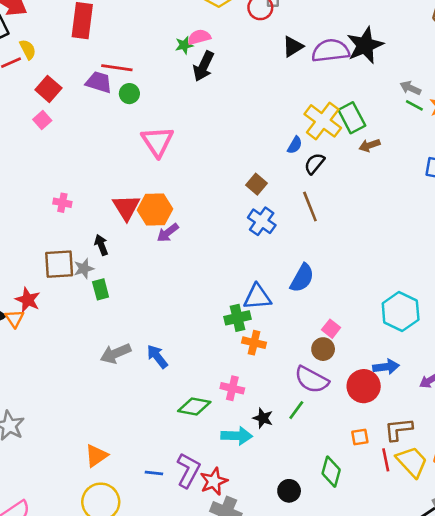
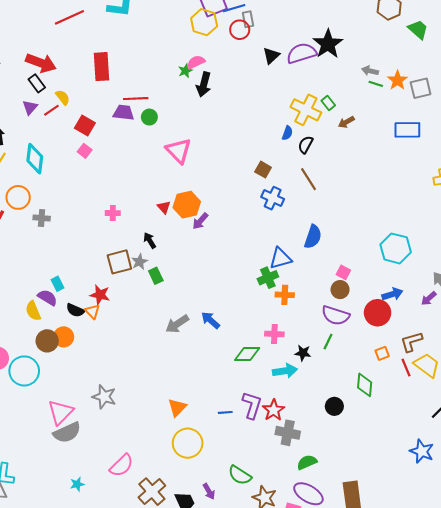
green rectangle: (352, 118) -> (328, 103), size x0.6
red triangle: (126, 207) -> (164, 207), size x0.6

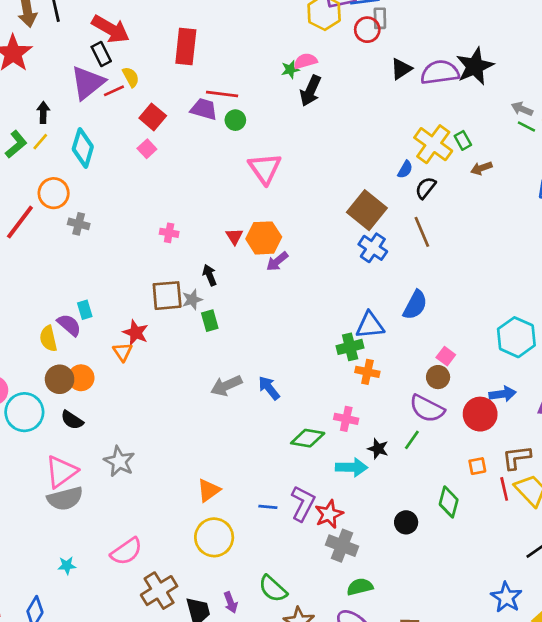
purple triangle: (30, 107) -> (88, 83), size x1.8
brown square: (263, 170) -> (367, 210), size x1.8
black semicircle: (75, 310) -> (72, 420), moved

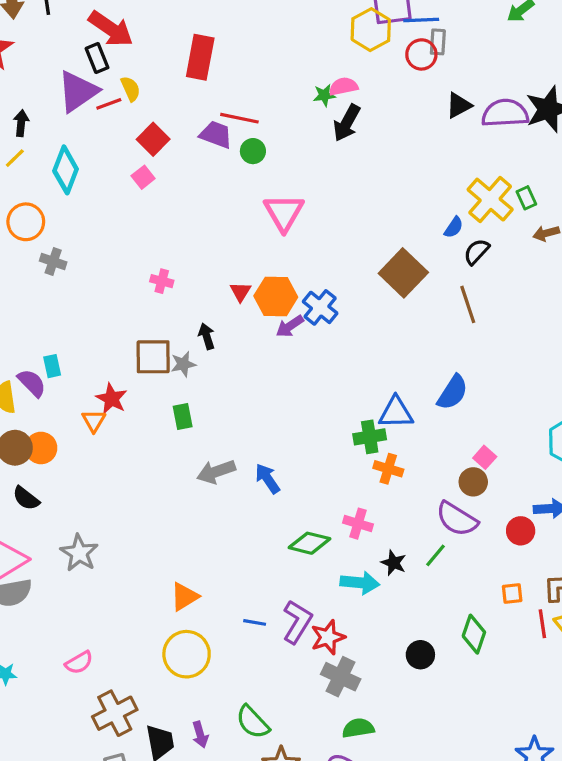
blue cross: (373, 248) -> (320, 307), moved
green rectangle: (210, 321) -> (183, 416), moved
red circle: (480, 414) -> (521, 531), size x0.7
pink semicircle: (126, 551) -> (79, 663), size x0.7

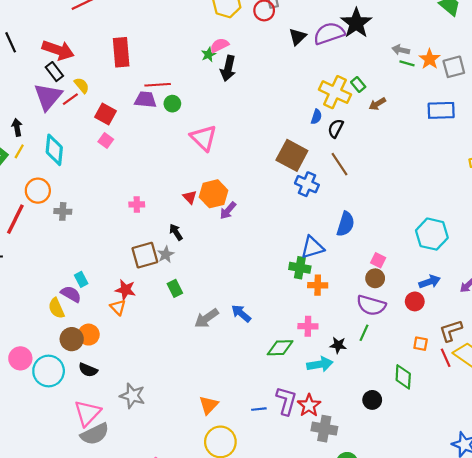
blue cross: (320, 307) -> (307, 184), moved
green cross: (370, 437) -> (300, 268), turned 35
orange square: (512, 593) -> (421, 344), turned 32

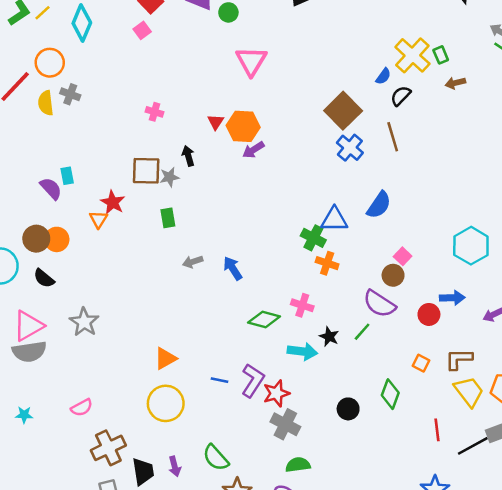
yellow semicircle: (56, 308) -> (46, 103), moved
gray arrow: (207, 318) -> (193, 262), size x0.7
red line: (446, 358) -> (437, 430), moved

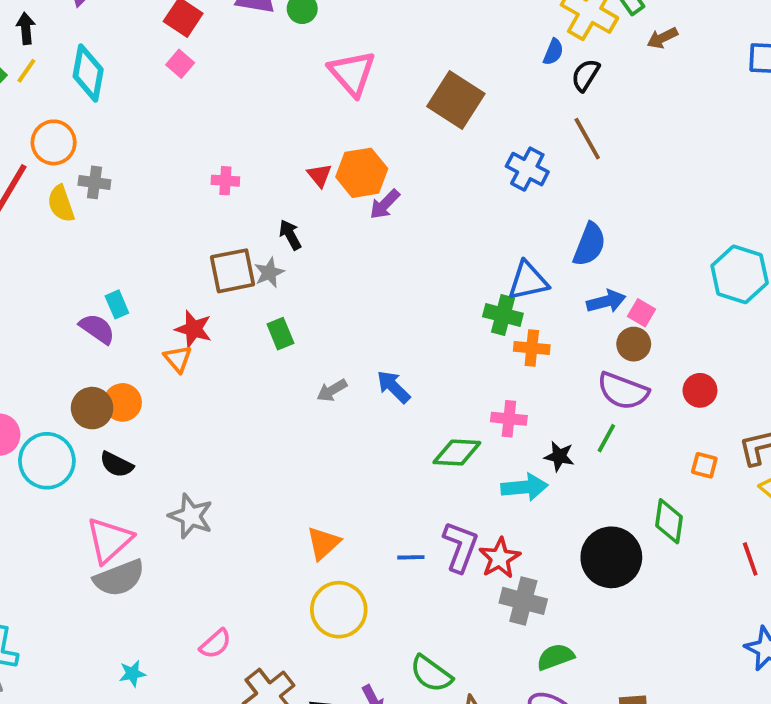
brown square: (343, 111) -> (456, 100), moved
blue arrow: (452, 298) -> (606, 301), moved
black circle: (348, 409) -> (611, 557), size x1.8

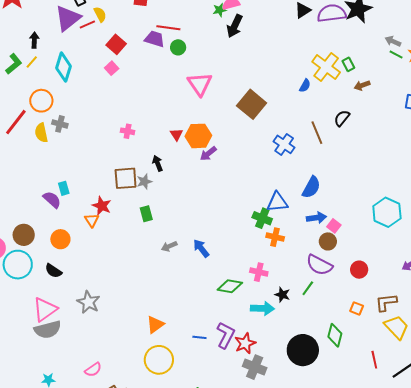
black semicircle: (585, 75) -> (342, 118), moved
brown circle: (92, 408) -> (24, 235), moved

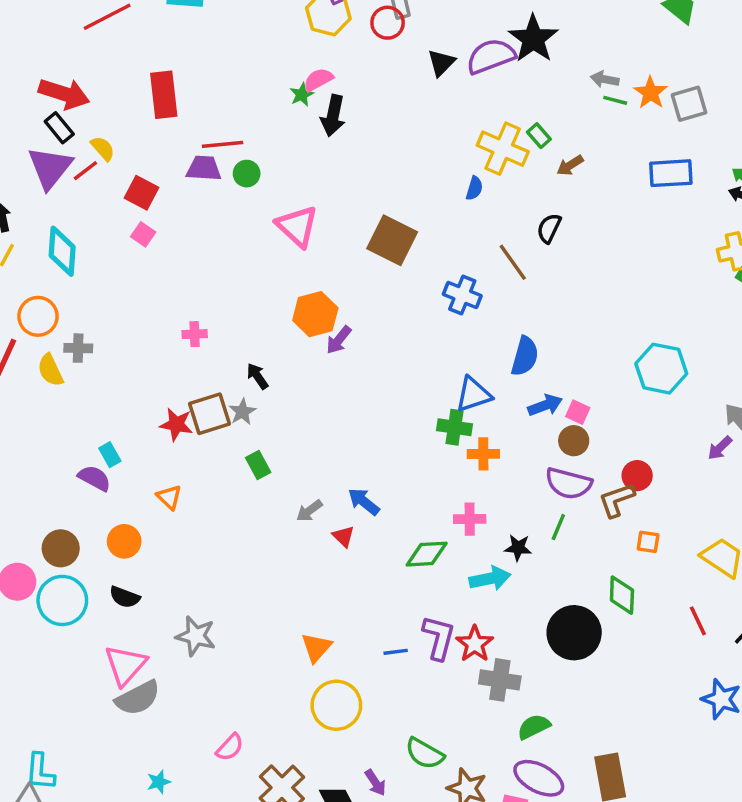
red triangle: (176, 134) -> (343, 536), moved
red star: (102, 206) -> (176, 424), moved
brown L-shape: (386, 302) -> (617, 500), moved

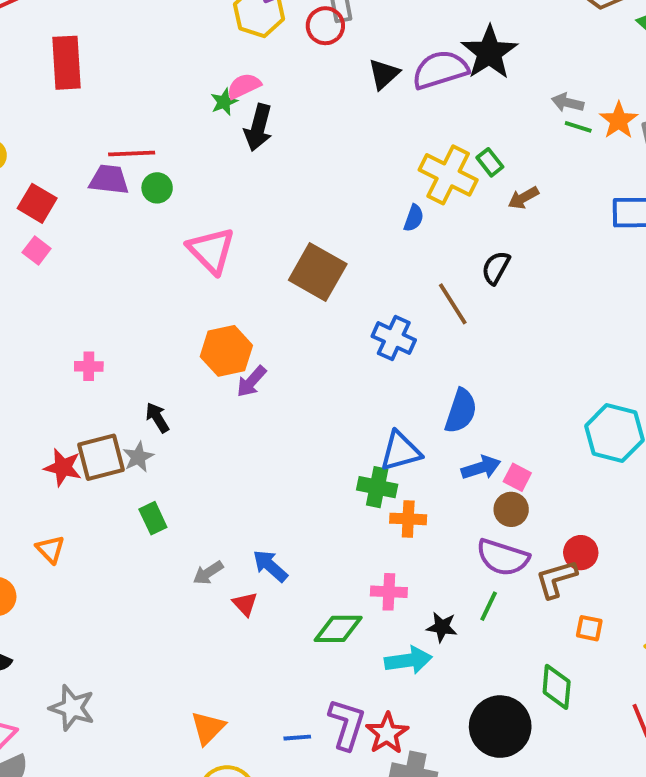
red rectangle: (164, 95) -> (66, 63), moved

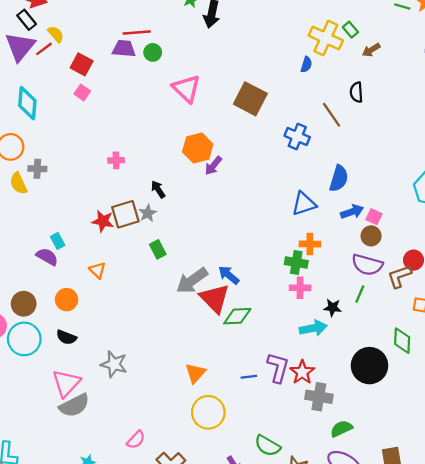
black semicircle: (496, 268) -> (356, 92), turned -30
green cross: (377, 487) -> (296, 263), moved
gray arrow: (208, 573) -> (192, 281), size x1.8
red triangle: (245, 604) -> (215, 298), size x2.0
green diamond: (338, 629) -> (237, 316), moved

